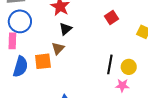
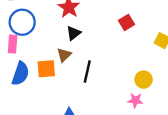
black line: (110, 64) -> (87, 72), moved

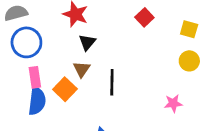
pink rectangle: (13, 44) -> (35, 77), moved
orange square: (46, 69) -> (65, 89), turned -30
yellow circle: (144, 80) -> (189, 61), moved

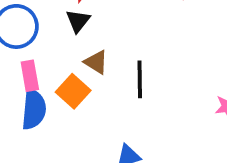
black triangle: (87, 42) -> (78, 21), moved
brown triangle: (82, 69) -> (96, 62), turned -30

